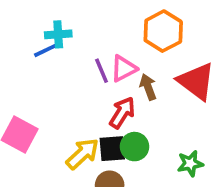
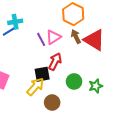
brown arrow: (148, 87) -> (76, 36), moved
green circle: (134, 147) -> (74, 81), moved
black square: (112, 149) -> (42, 74), moved

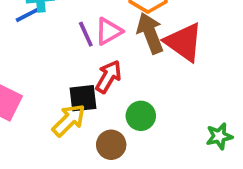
brown arrow: (76, 36) -> (150, 33), size x1.5
green star: (96, 86) -> (219, 136), moved
brown circle: (52, 103) -> (111, 145), moved

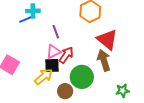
pink triangle: (109, 31) -> (54, 52), moved
brown arrow: (150, 33) -> (104, 60), moved
green circle: (141, 116) -> (82, 77), size x1.5

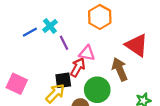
cyan cross: (33, 11) -> (50, 26), moved, turned -32
red triangle: (107, 40) -> (137, 45), moved
pink triangle: (54, 52) -> (87, 53), moved, turned 42

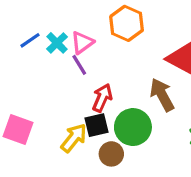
blue line: (30, 32) -> (30, 40), moved
pink triangle: (87, 53) -> (82, 43), moved, turned -42
black square: (63, 80) -> (96, 125), moved

